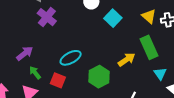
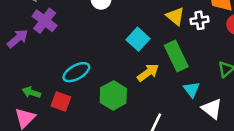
cyan square: (113, 18) -> (138, 39), moved
purple arrow: (25, 53) -> (18, 39), moved
green arrow: (35, 73) -> (31, 92), turned -32

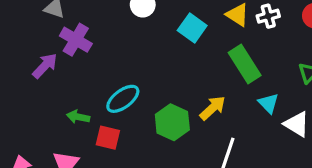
cyan square: (138, 39) -> (192, 28), moved
yellow arrow: (148, 73) -> (213, 108), moved
green arrow: (31, 92) -> (78, 117), moved

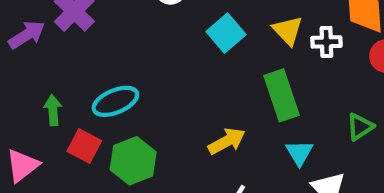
green arrow: (78, 117) -> (53, 110), turned 60
green hexagon: (172, 122) -> (133, 161), moved

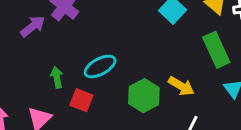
yellow arrow: (227, 141) -> (181, 86), turned 65
green hexagon: (133, 161) -> (144, 96), moved

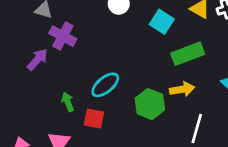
green rectangle: (216, 50) -> (188, 54), moved, turned -76
yellow arrow: (181, 86) -> (182, 89), turned -30

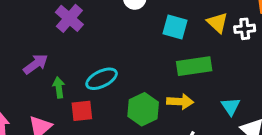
cyan square: (162, 22) -> (175, 27), turned -30
purple arrow: (37, 59) -> (36, 64), moved
red square: (94, 119) -> (82, 111), turned -30

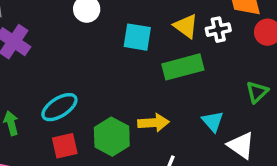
green rectangle: (194, 66) -> (183, 67), moved
red square: (82, 111) -> (65, 146), moved

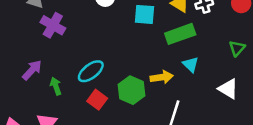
cyan triangle: (213, 121) -> (191, 64), moved
red square: (65, 146) -> (97, 100), turned -36

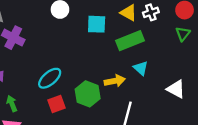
green triangle: (237, 48) -> (183, 34), moved
green arrow: (56, 86) -> (12, 104), moved
red square: (97, 100) -> (57, 104), turned 36

